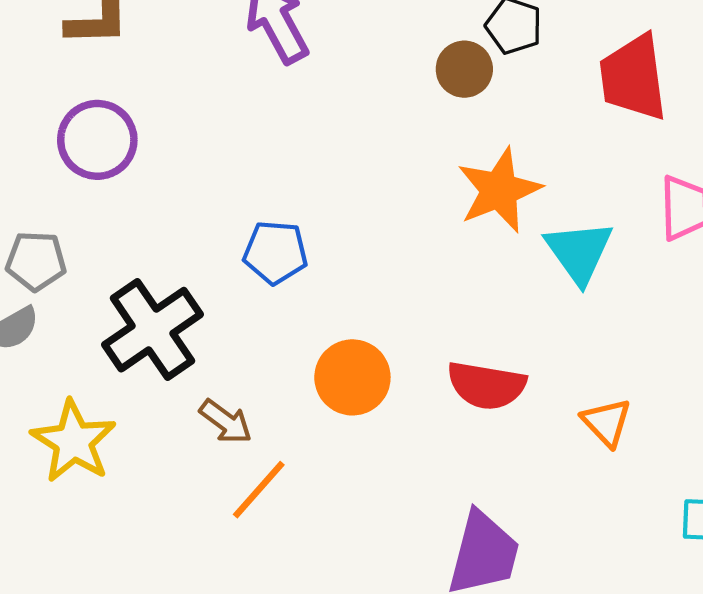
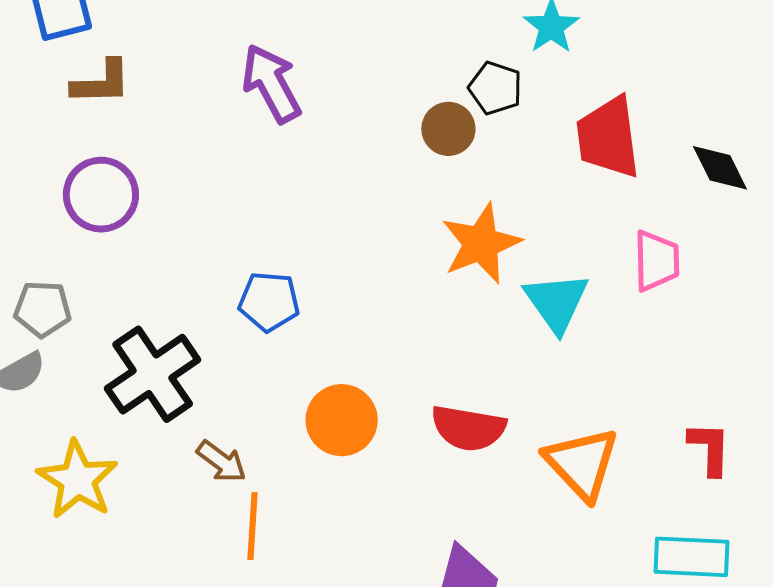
orange triangle: (607, 422) -> (582, 464), size x1.6
orange line: (259, 490) -> (252, 526), turned -38

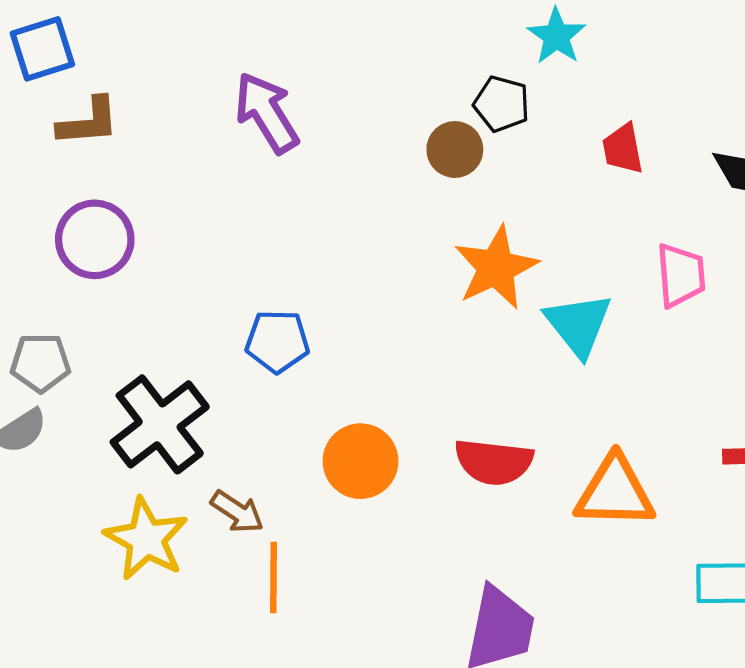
red trapezoid: (608, 137) -> (623, 149), size x0.6
orange triangle: (582, 464) -> (615, 492), turned -42
yellow star: (77, 480) -> (146, 539), moved

